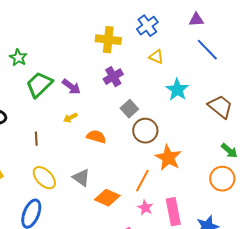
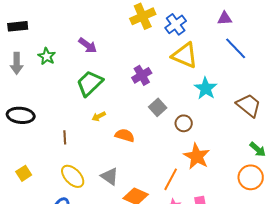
yellow cross: (108, 40) -> (143, 16), moved, turned -30
yellow triangle: (156, 57) -> (185, 55), size x1.8
green trapezoid: (39, 85) -> (90, 83), moved
purple arrow: (71, 87) -> (88, 45), moved
brown circle: (145, 131) -> (184, 123), moved, size x0.7

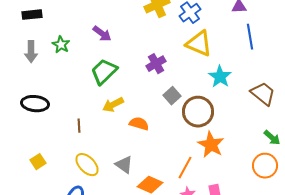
blue line: (236, 48) -> (250, 37), turned 35
yellow arrow: (99, 116) -> (113, 105), size x1.5
brown circle: (184, 123) -> (198, 112), size x1.8

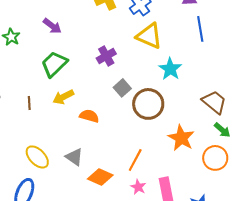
brown trapezoid: (263, 94) -> (214, 102), moved
brown line: (79, 126) -> (29, 103), moved
orange star: (211, 145) -> (181, 138), moved

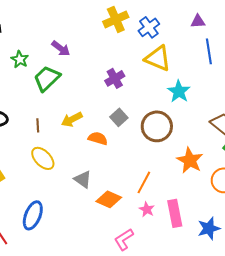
green trapezoid: (54, 64) -> (47, 78), moved
gray square: (122, 88) -> (119, 117), moved
yellow ellipse: (37, 157) -> (43, 158), moved

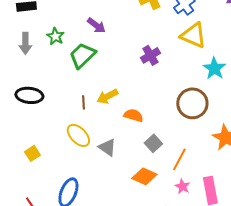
gray square: (119, 117) -> (153, 143), moved
brown line: (38, 125) -> (83, 102), moved
gray triangle: (83, 179) -> (107, 147), moved

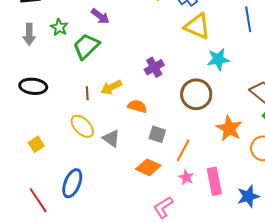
purple cross: (150, 55) -> (154, 67), moved
cyan star: (214, 68) -> (218, 59), turned 30
gray square: (153, 143) -> (157, 134), turned -30

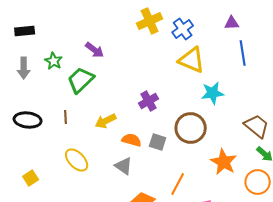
brown line: (87, 93) -> (66, 117), moved
gray square: (157, 134) -> (158, 142), moved
gray triangle: (111, 138) -> (124, 166), moved

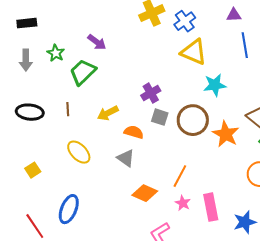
gray square: (158, 142) -> (160, 117), moved
orange star: (224, 162) -> (226, 134), moved

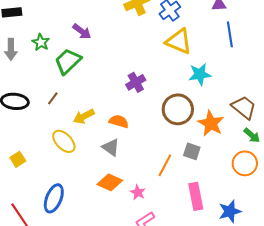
brown line: (68, 109) -> (53, 98), turned 40
yellow arrow: (108, 113) -> (84, 116), moved
gray square: (160, 117) -> (192, 151), moved
orange diamond: (145, 193) -> (110, 182), moved
pink star: (183, 203) -> (138, 192), moved

